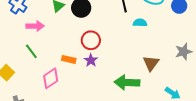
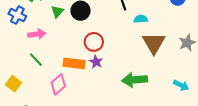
orange rectangle: (69, 59) -> (74, 63), size x1.5
brown triangle: (151, 63) -> (154, 43), moved, size x1.4

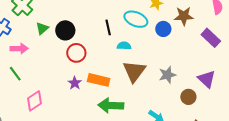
red circle: (94, 42) -> (76, 53), moved
orange rectangle: (74, 63) -> (99, 80), moved

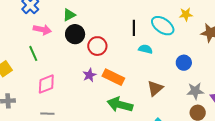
blue circle: (163, 29) -> (184, 63), moved
black circle: (65, 30) -> (75, 34), moved
brown triangle: (134, 71) -> (155, 88), moved, size x0.7
gray star: (167, 75) -> (195, 91), moved

